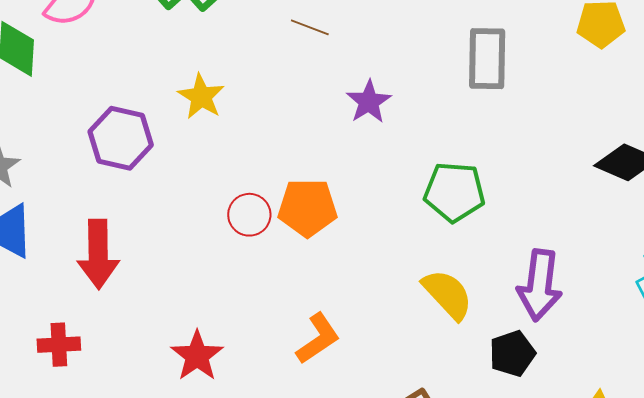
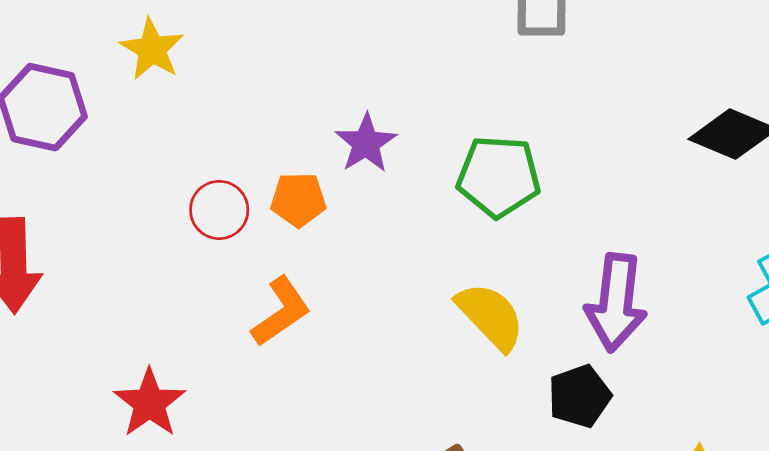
purple star: (369, 102) -> (366, 143), moved
orange pentagon: (307, 208) -> (298, 200), size x0.7
orange L-shape: (318, 339) -> (281, 312), moved

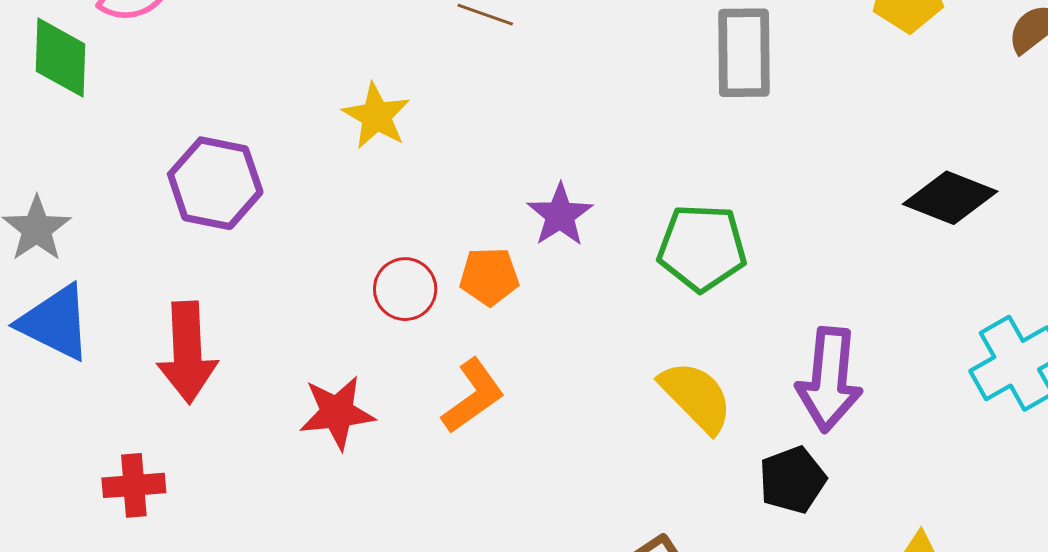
yellow star: (152, 49) -> (376, 116), moved
red star: (149, 403) -> (337, 413), moved, turned 30

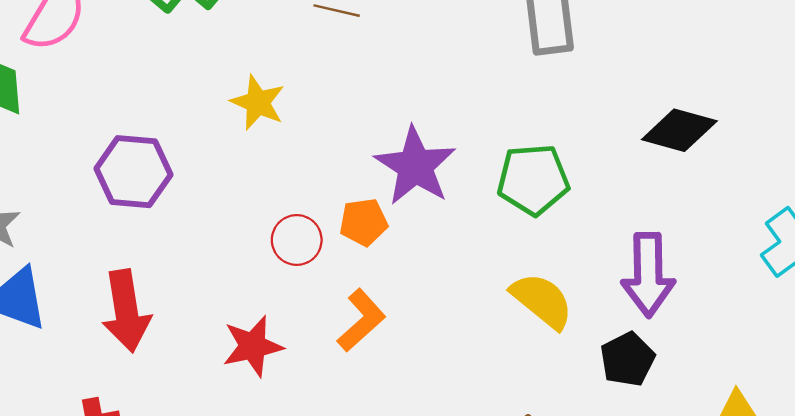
black diamond: (950, 198) -> (679, 130), moved
purple star: (560, 215) -> (415, 166), size x1.5

